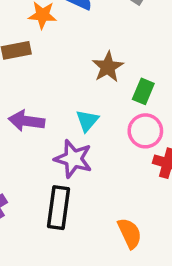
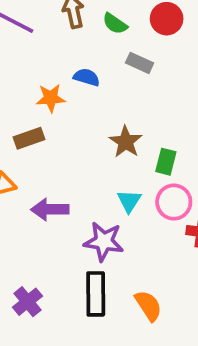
cyan triangle: (87, 121) -> (129, 201), moved
orange semicircle: (130, 233) -> (148, 306), moved

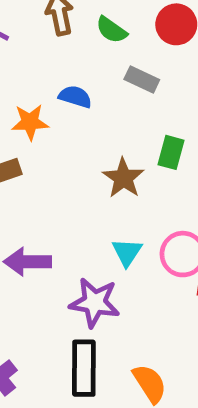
green rectangle: (166, 162) -> (171, 152), moved

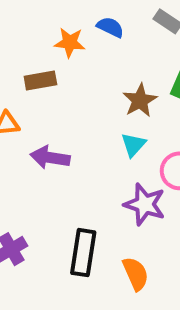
cyan triangle: (127, 252) -> (133, 145), moved
purple star: (95, 303) -> (145, 204), moved

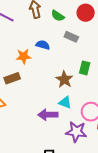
cyan triangle: (133, 145) -> (65, 102), turned -40
purple arrow: (50, 158) -> (48, 115), moved

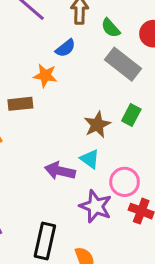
gray rectangle: (71, 37) -> (123, 64), size x1.6
blue semicircle: (43, 45) -> (65, 48), moved, turned 112

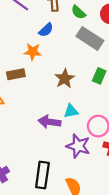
brown star: (97, 125) -> (65, 79), moved
cyan triangle: (90, 159) -> (71, 111), turned -42

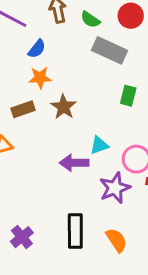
blue semicircle: (46, 30) -> (37, 49), moved
brown star: (65, 79) -> (64, 107), moved
purple star: (78, 146) -> (115, 188), turned -30

